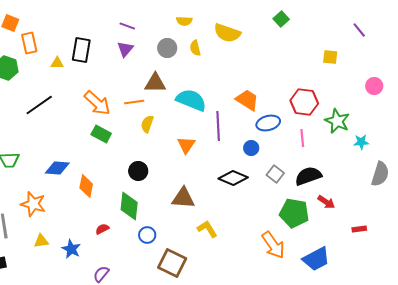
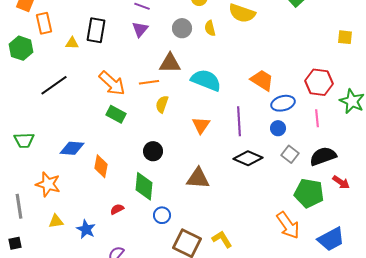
purple line: (218, 126) -> (239, 121), moved
blue circle: (251, 148) -> (278, 128), moved
yellow L-shape: (207, 229) -> (222, 239), moved

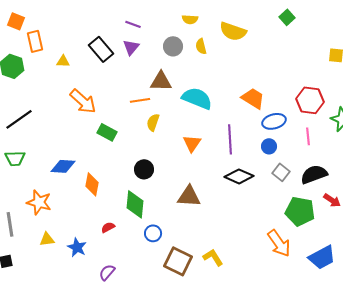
black rectangle: (96, 30) -> (101, 49), moved, turned -50
orange arrow: (112, 83) -> (83, 101), moved
black line: (54, 85) -> (19, 119), moved

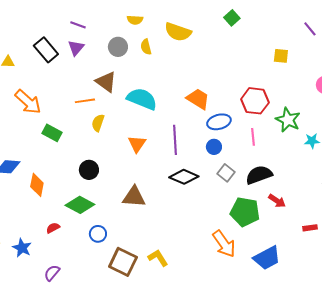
brown triangle: (161, 81) -> (106, 82), turned 35
green diamond: (135, 204) -> (80, 205), turned -68

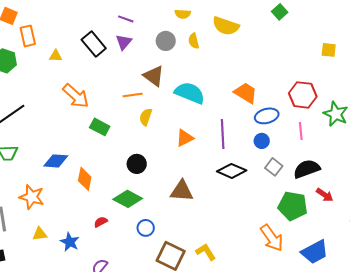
orange triangle: (137, 144) -> (185, 138), turned 30

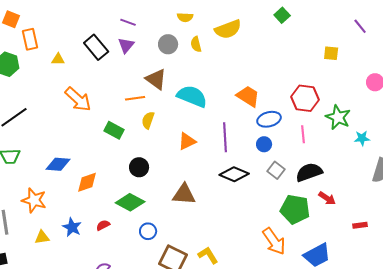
yellow semicircle: (226, 26) -> (228, 29), turned -40
green rectangle: (100, 127) -> (114, 130), moved
orange diamond: (85, 179) -> (87, 182), turned 60
blue star: (70, 242) -> (72, 227), moved

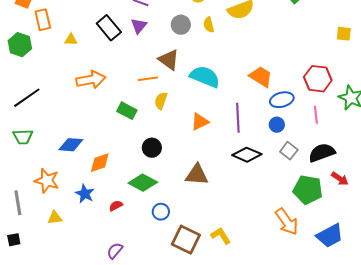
orange arrow: (78, 99) -> (91, 80), turned -52
blue star: (72, 227) -> (85, 194), moved

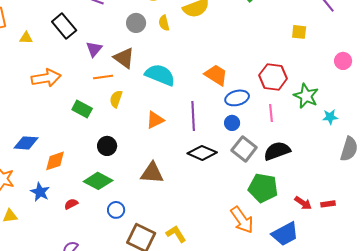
purple triangle: (139, 26) -> (94, 49), moved
gray square: (289, 151) -> (244, 149), size x1.4
red arrow: (340, 179) -> (303, 203), moved

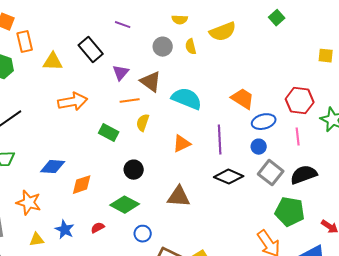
yellow triangle: (26, 38) -> (53, 62), size x1.5
blue star: (40, 192) -> (65, 230), moved

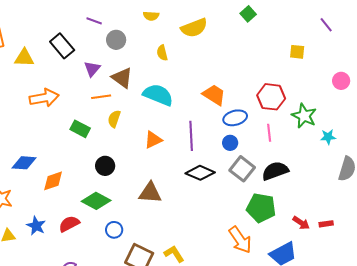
gray circle: (163, 47) -> (116, 40), moved
yellow semicircle: (191, 47) -> (162, 53), moved
red semicircle: (98, 228) -> (69, 224), size x1.5

